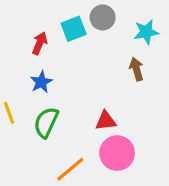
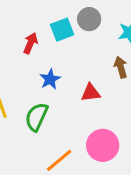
blue star: (41, 82) -> (50, 79), moved
red triangle: (106, 121) -> (91, 93), moved

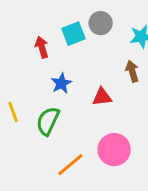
red arrow: (31, 43) -> (42, 47), turned -40

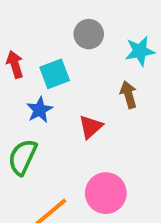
cyan square: (73, 34) -> (55, 74), moved
red triangle: (102, 97) -> (91, 127), turned -35

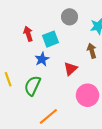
pink circle: (106, 193) -> (88, 95), moved

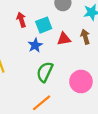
red triangle: (71, 69) -> (64, 39), moved, turned 32
green semicircle: (32, 86) -> (45, 72), moved

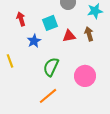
red arrow: (21, 20) -> (21, 19), moved
blue star: (35, 45) -> (34, 41), moved

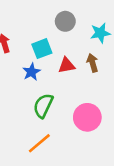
blue star: (34, 41) -> (32, 72), moved

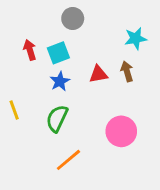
gray circle: (65, 21) -> (73, 18), moved
cyan square: (42, 49) -> (58, 53), moved
green semicircle: (43, 106) -> (57, 119), moved

